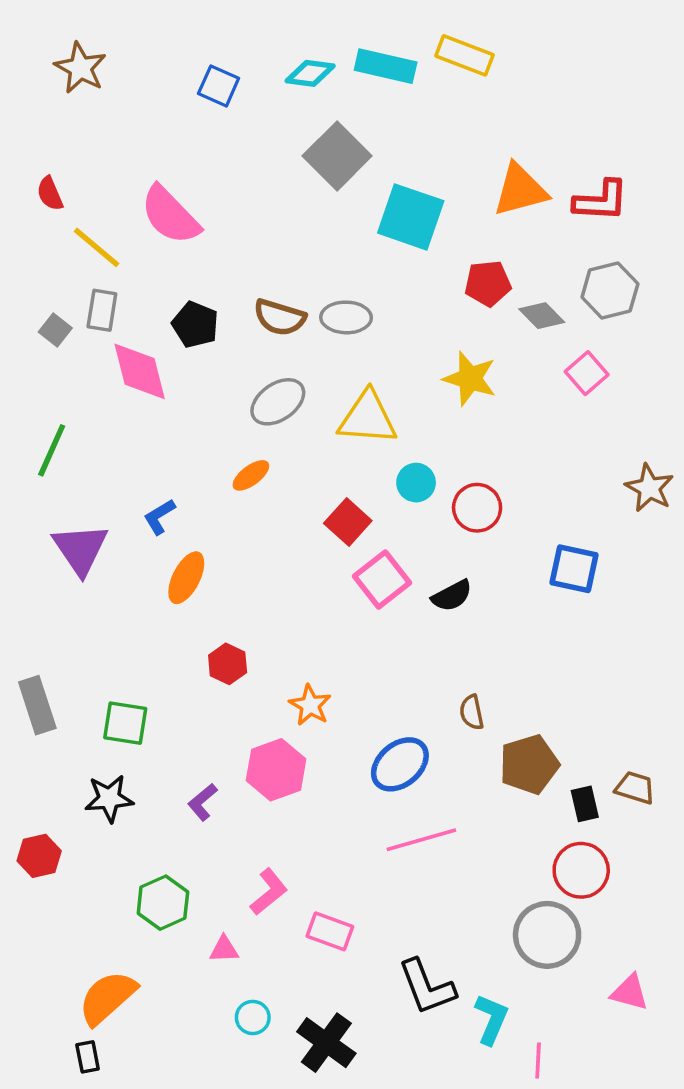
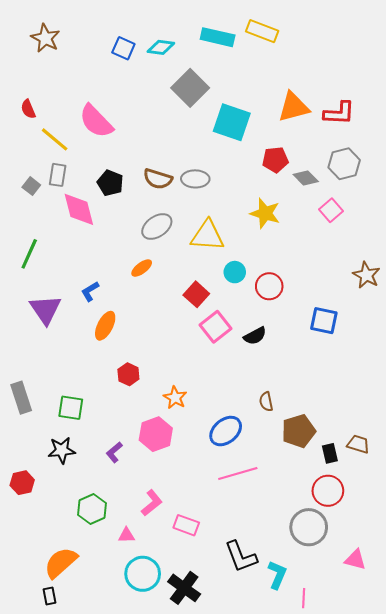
cyan diamond: (310, 73) -> (161, 47), moved
cyan circle: (253, 1017) -> (143, 574), size x1.8

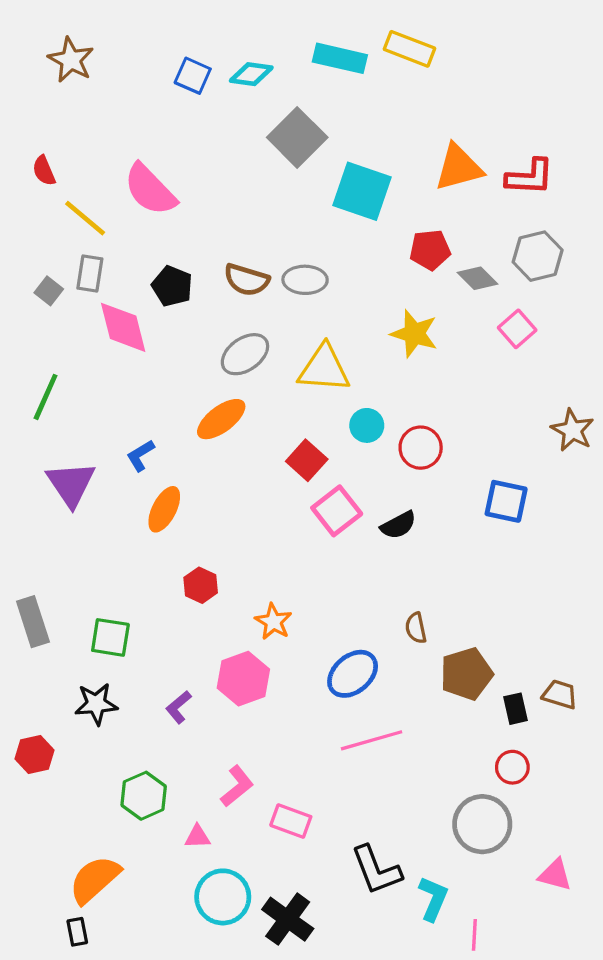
orange ellipse: (142, 268) -> (221, 419), size x1.5
red circle: (328, 491) -> (512, 767), size x0.7

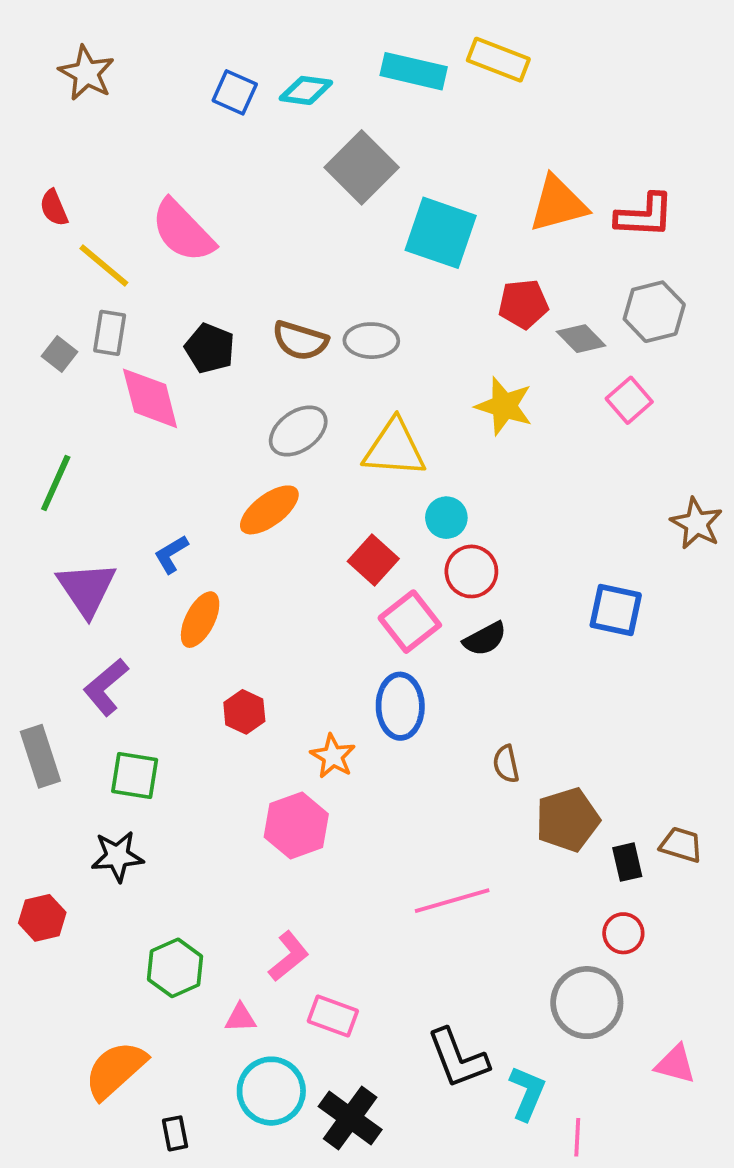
red circle: (421, 448) -> (471, 571), moved
blue ellipse: (353, 674) -> (400, 706), moved, turned -51
purple L-shape: (178, 707) -> (106, 687), moved, size x1.4
pink rectangle: (291, 821) -> (333, 1016), moved
black rectangle: (77, 932) -> (175, 1133), moved

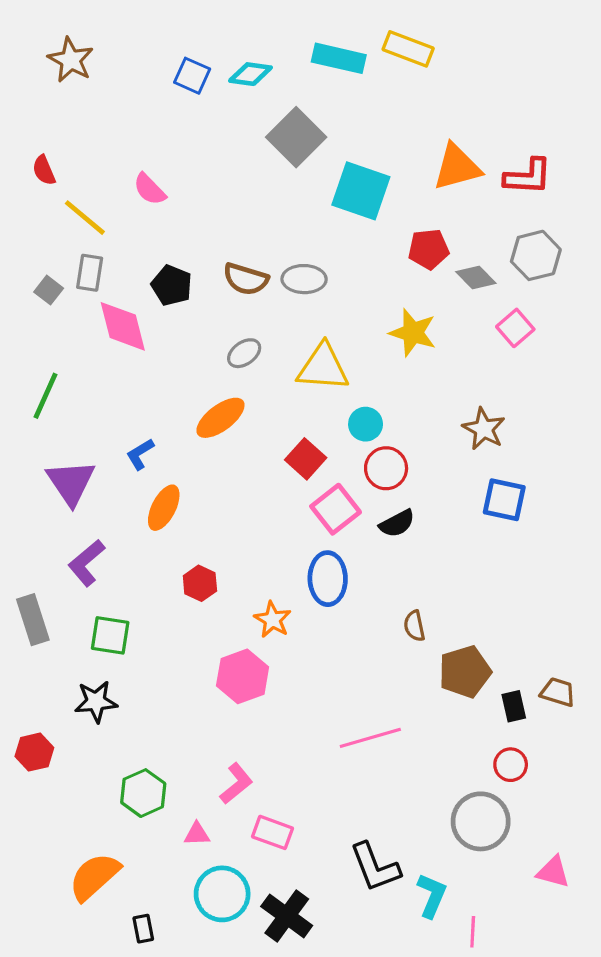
pink semicircle: (183, 231) -> (150, 189), size x0.6
gray ellipse: (298, 431) -> (244, 353), size x0.7
brown star: (697, 523) -> (484, 429), moved

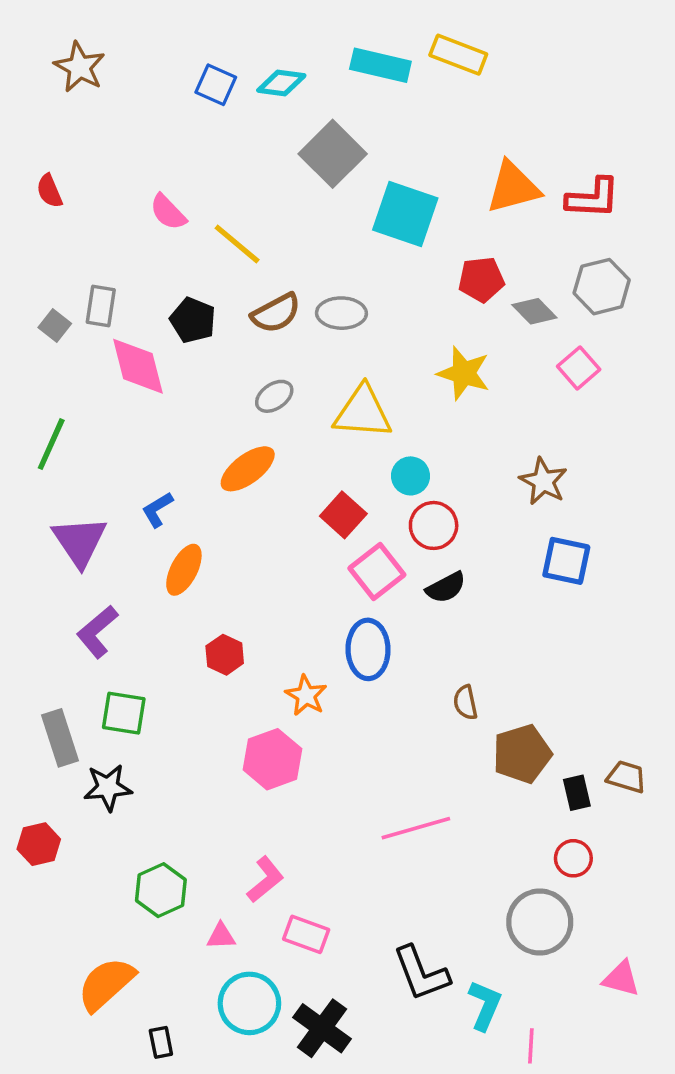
yellow line: (85, 218) -> (237, 244), moved
brown semicircle: (246, 279) -> (276, 313), turned -45
gray rectangle: (33, 620) -> (60, 738), moved

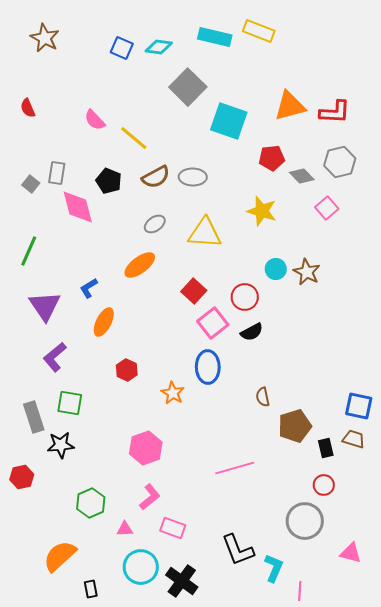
cyan circle: (411, 476) -> (276, 269), moved
blue square: (566, 561) -> (359, 406), moved
pink hexagon: (272, 759) -> (146, 448), moved

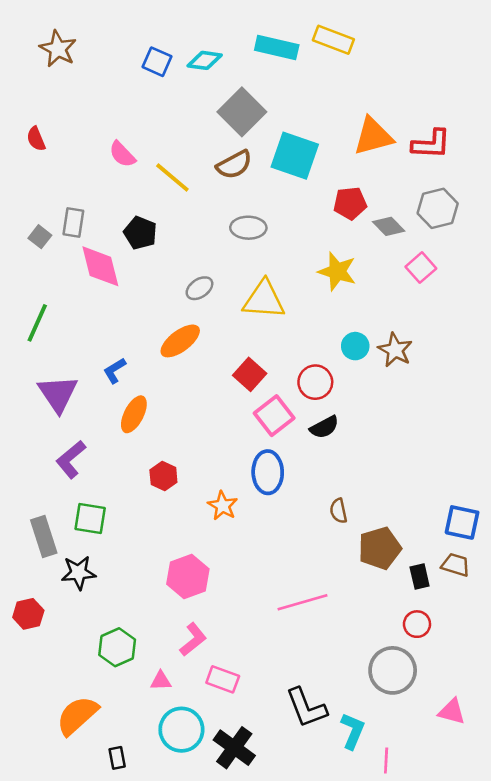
brown semicircle: (156, 177) -> (234, 165), moved

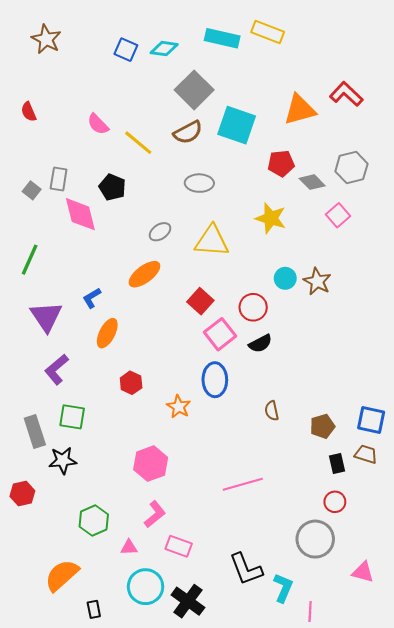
red L-shape: (431, 144) -> (346, 94), moved, turned -140
brown pentagon: (380, 548) -> (322, 426), moved, size x0.7

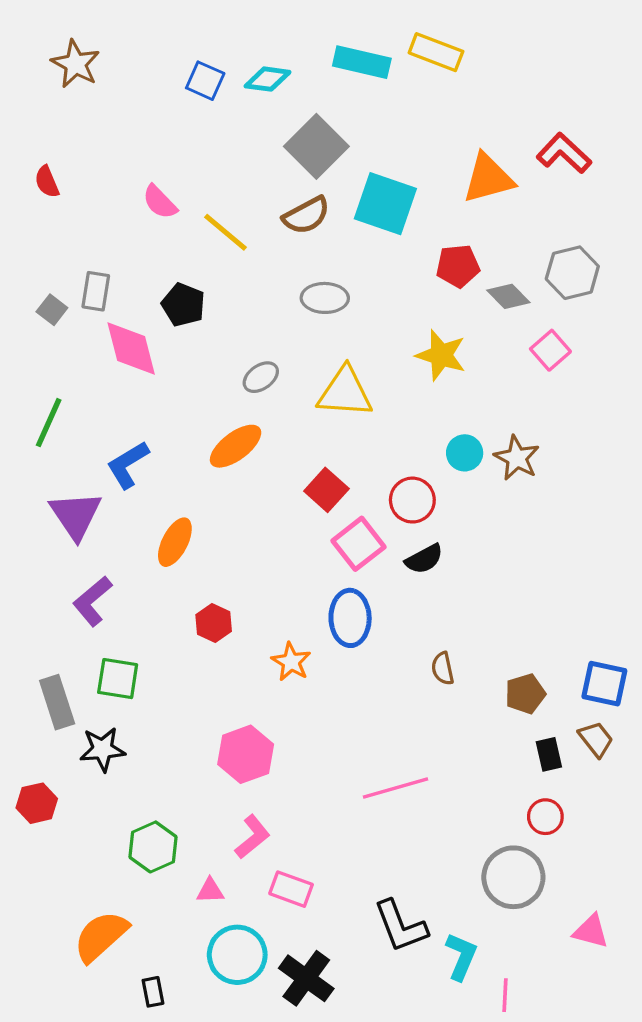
blue L-shape: (92, 298) -> (128, 465), moved, size x1.4
brown trapezoid: (366, 454) -> (596, 739), turned 35

